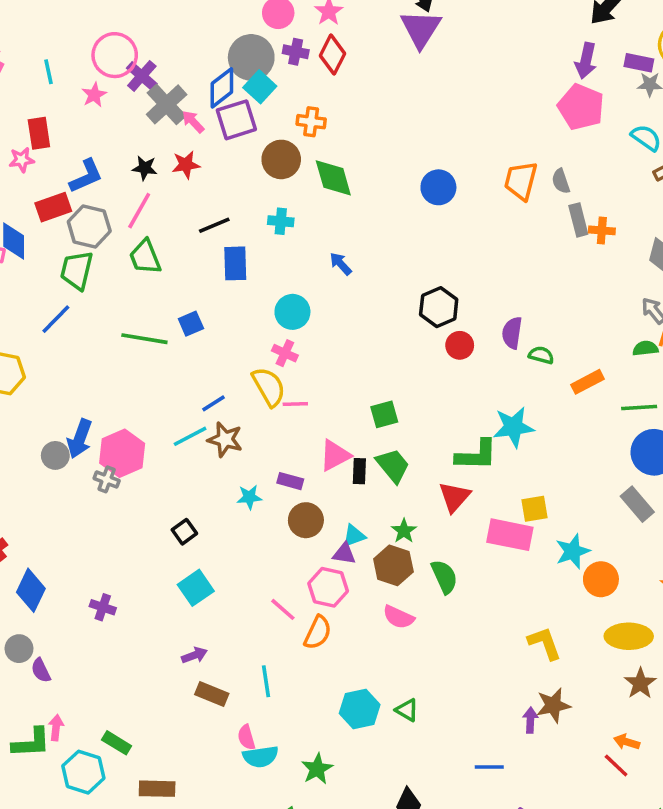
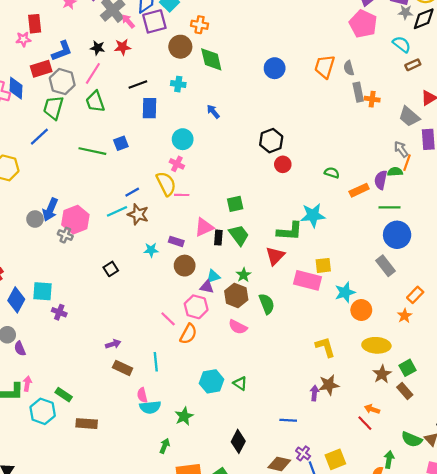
purple semicircle: (512, 333) -> (381, 180), moved
cyan square: (196, 588) -> (42, 291), moved, turned 36

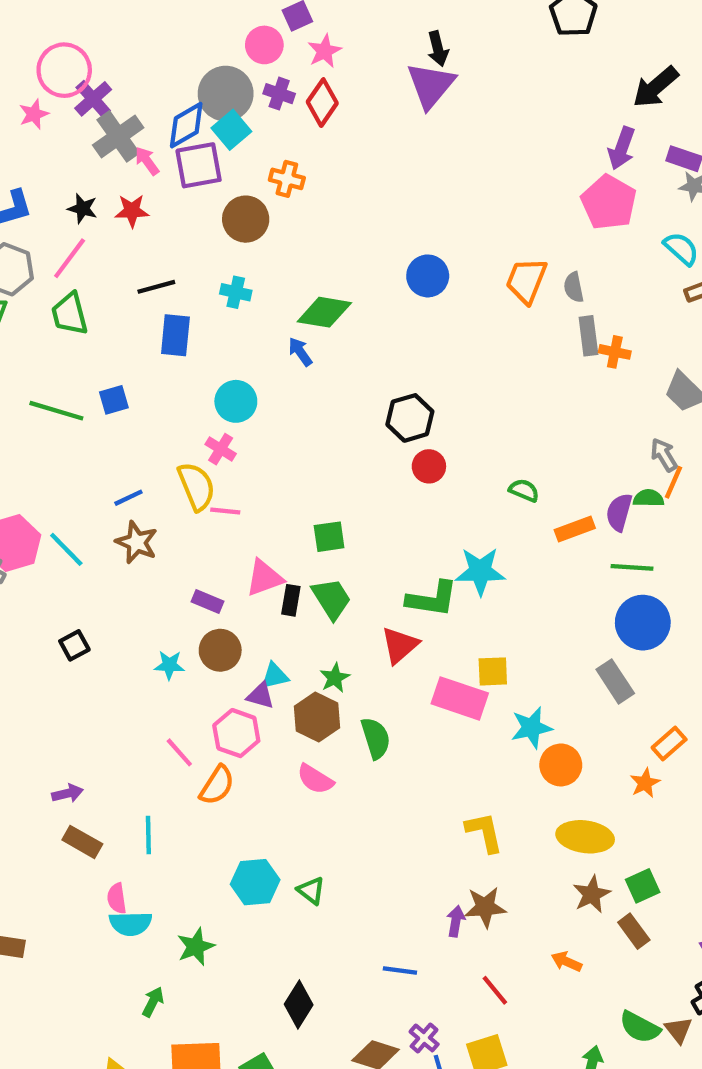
green diamond: (211, 59) -> (324, 312), moved, turned -72
cyan line: (117, 211) -> (66, 549), moved, turned 66
cyan star: (151, 250) -> (169, 665), moved
red line: (365, 423) -> (495, 990), moved

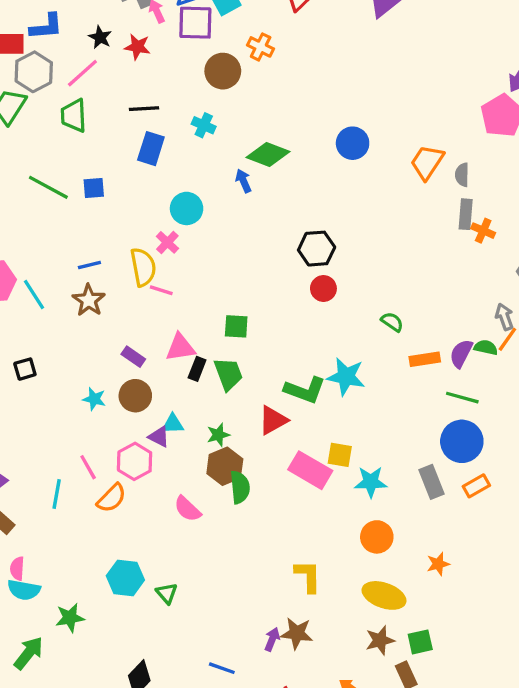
brown hexagon: (317, 717) -> (225, 466), moved
cyan star: (531, 728) -> (371, 482), moved
orange rectangle: (669, 744) -> (476, 486), moved
cyan line: (148, 835) -> (57, 494), moved
green arrow: (153, 1002) -> (29, 653), size x1.5

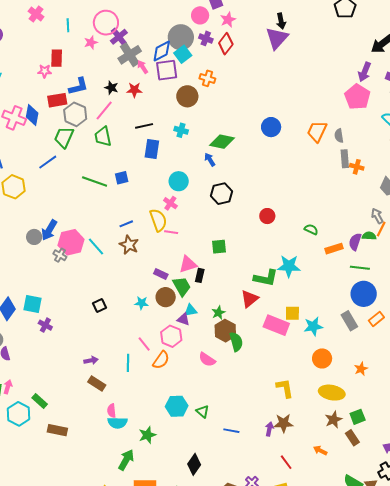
black hexagon: (317, 249) -> (221, 194), moved
black square: (25, 369) -> (100, 306), moved
green trapezoid: (228, 374) -> (182, 286), moved
blue line: (222, 668) -> (231, 431), moved

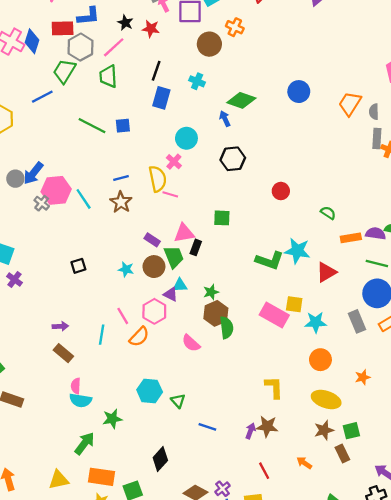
black line: (144, 126) -> (156, 71), turned -66
purple semicircle: (355, 242) -> (376, 234), turned 72
red triangle: (250, 299) -> (326, 272), moved

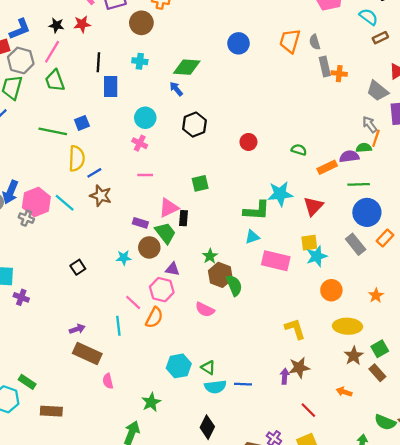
yellow semicircle: (158, 179) -> (77, 158), moved, turned 30
cyan triangle: (180, 285) -> (252, 237), moved
yellow square: (294, 304) -> (309, 243), moved
brown rectangle: (63, 353) -> (87, 354), size x1.4
cyan semicircle: (81, 400) -> (215, 387), moved

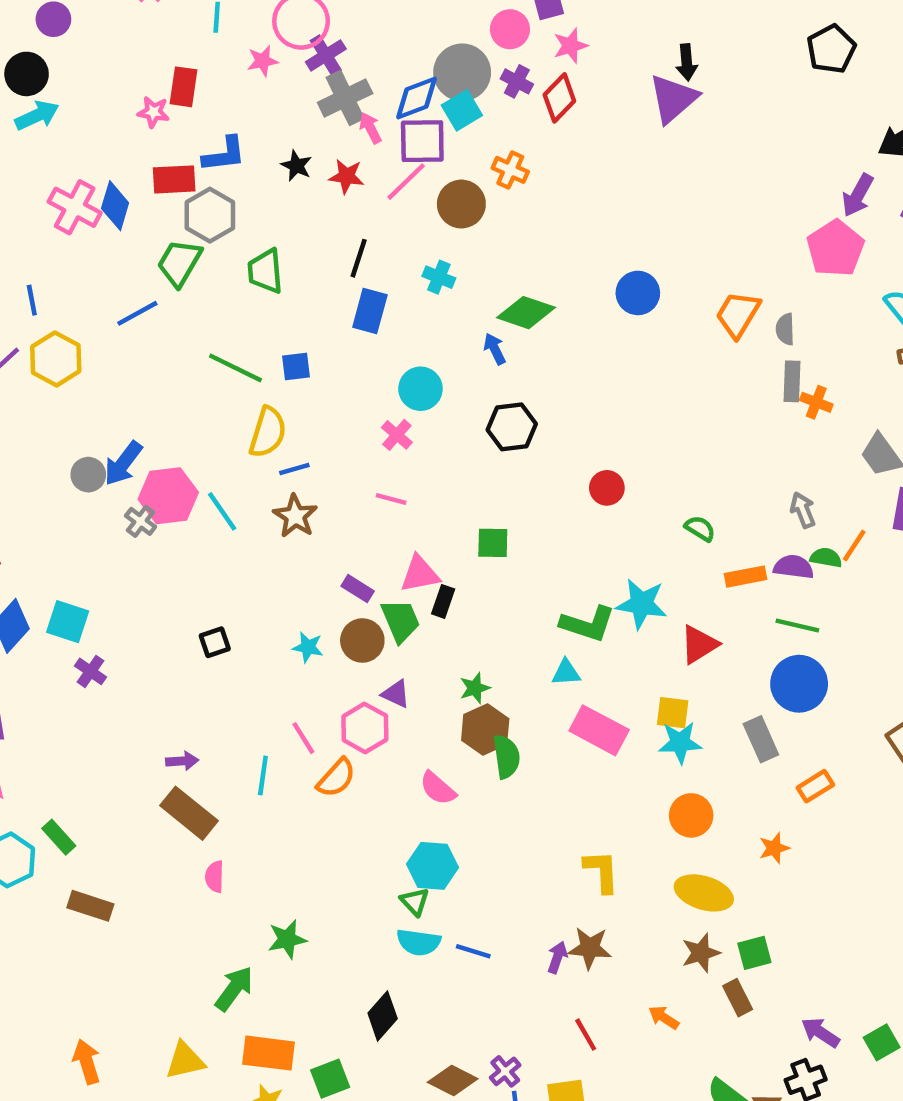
pink line: (52, 52) -> (406, 182), moved
gray arrow: (370, 124) -> (803, 510), moved
orange rectangle: (385, 238) -> (815, 786), moved
cyan hexagon: (179, 366) -> (433, 866), moved

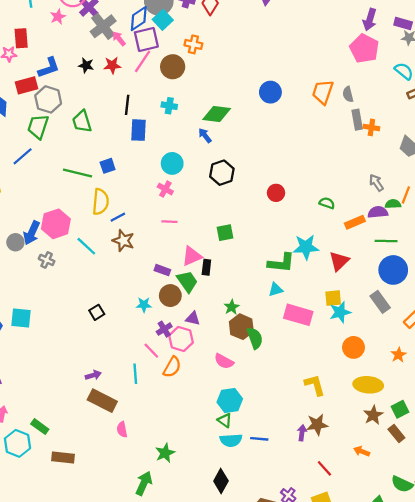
pink hexagon: (168, 496) -> (56, 224), moved
purple cross: (91, 671) -> (164, 329), moved, turned 35

